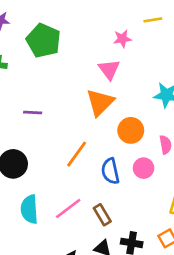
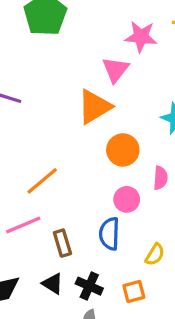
pink star: (122, 39) -> (141, 37), size x1.4
orange line: (77, 154) -> (42, 181), moved
blue semicircle: (110, 171) -> (109, 234), moved

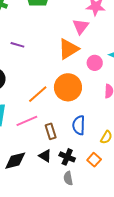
orange circle: (123, 150) -> (68, 87), moved, size x1.4
pink circle: (127, 199) -> (95, 63), moved
orange square: (134, 292) -> (94, 160), turned -32

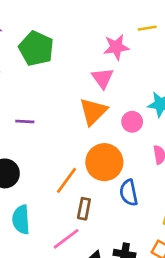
pink line: (27, 121) -> (66, 239), moved
blue semicircle: (79, 125) -> (129, 193), moved
brown rectangle: (51, 131) -> (84, 209), moved, turned 42

